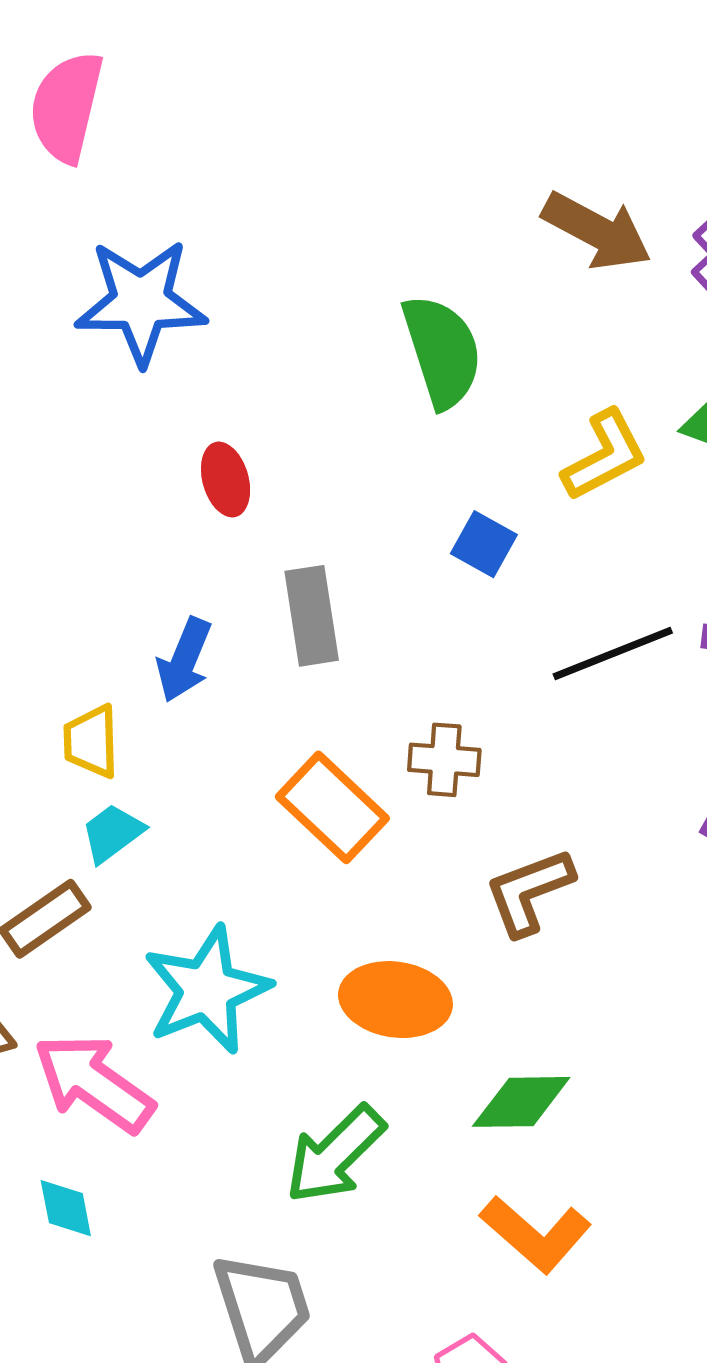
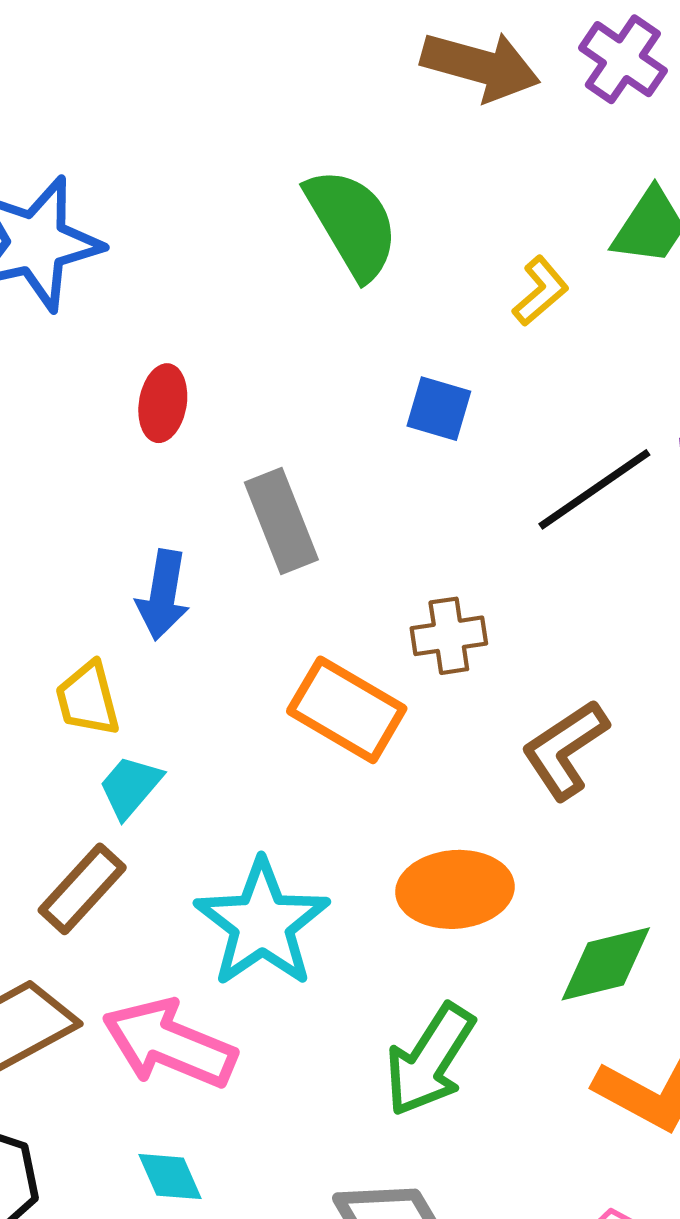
yellow L-shape: (605, 455) -> (541, 291), size x0.7
red ellipse: (226, 479) -> (163, 403), turned 38

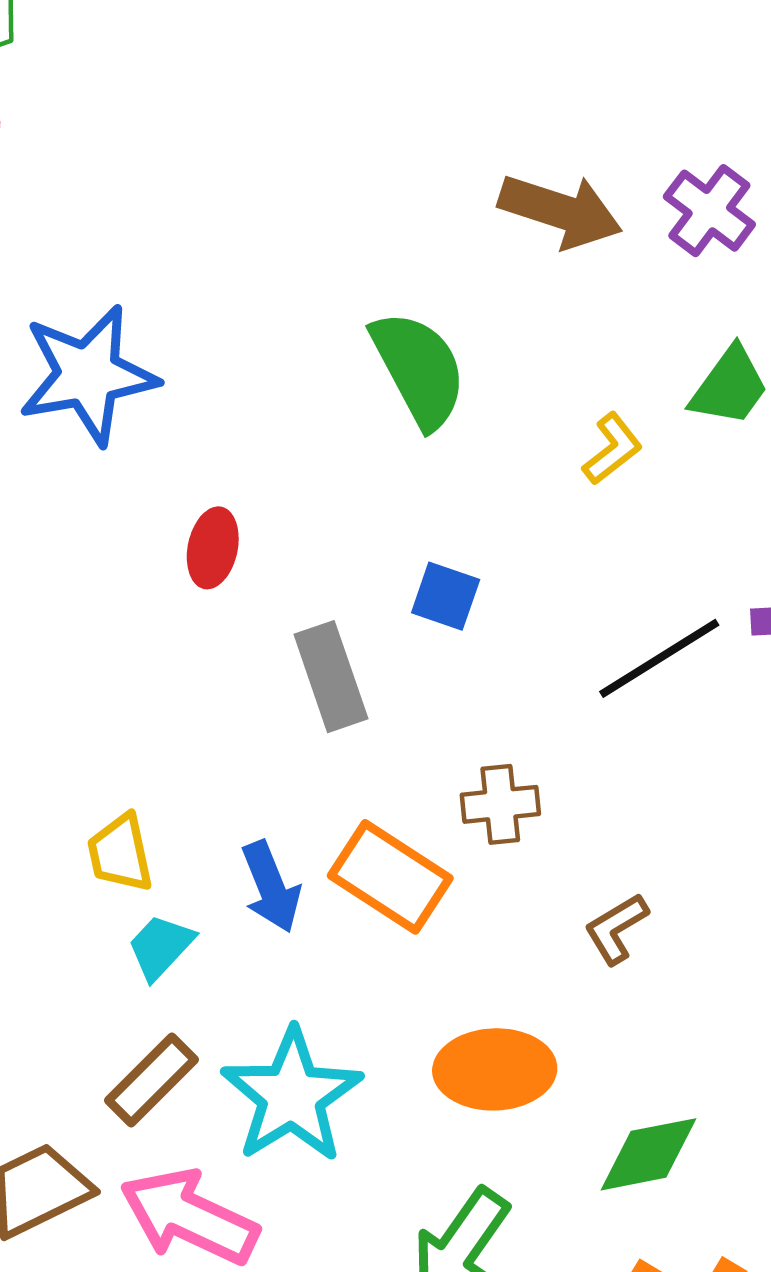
blue square: (439, 409) -> (446, 596), moved
blue arrow: (163, 595) -> (271, 887), moved, turned -34
brown L-shape: (565, 750) -> (616, 929), size x0.7
brown rectangle: (82, 889) -> (152, 1080), moved

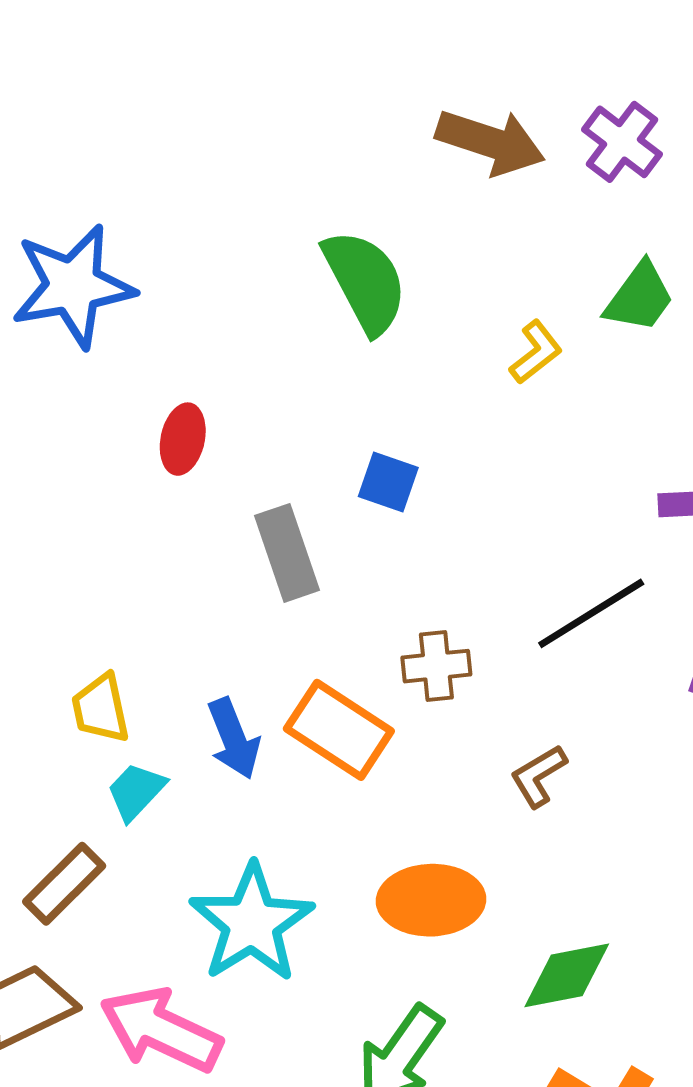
black line: (659, 658) -> (591, 613), moved
brown rectangle: (152, 1080) -> (64, 884), moved

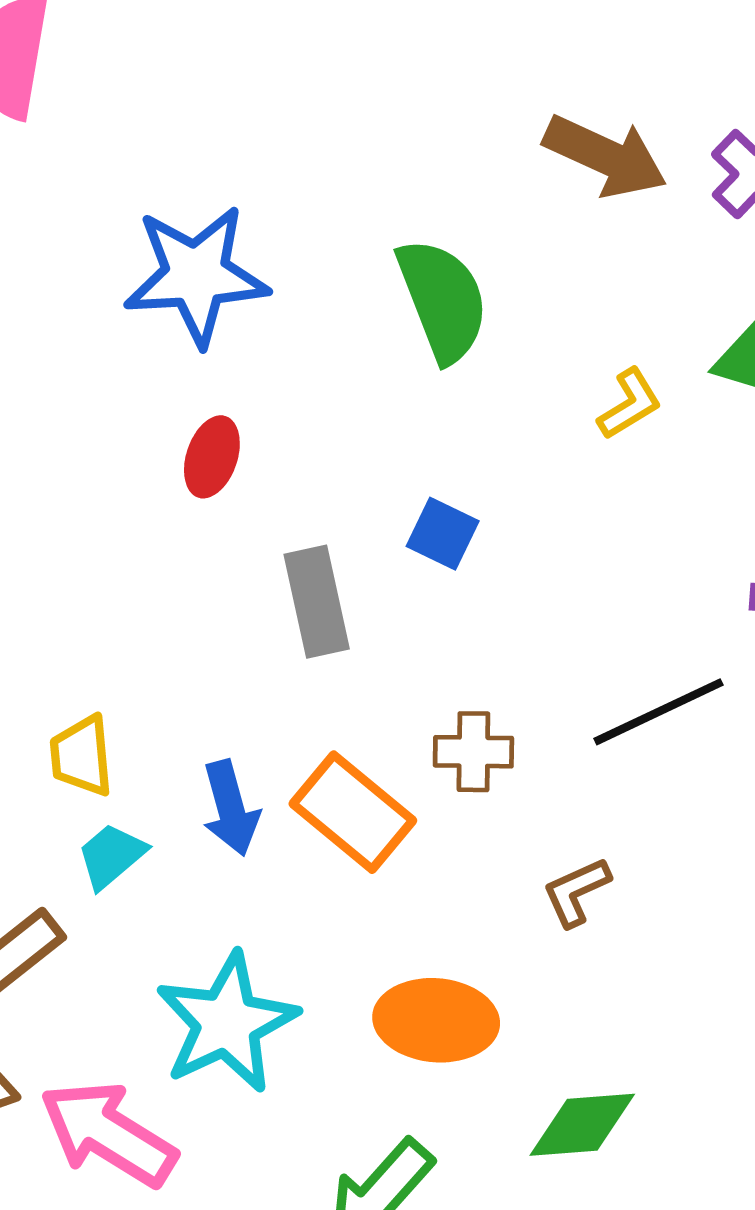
blue star: (73, 286) -> (196, 275), moved

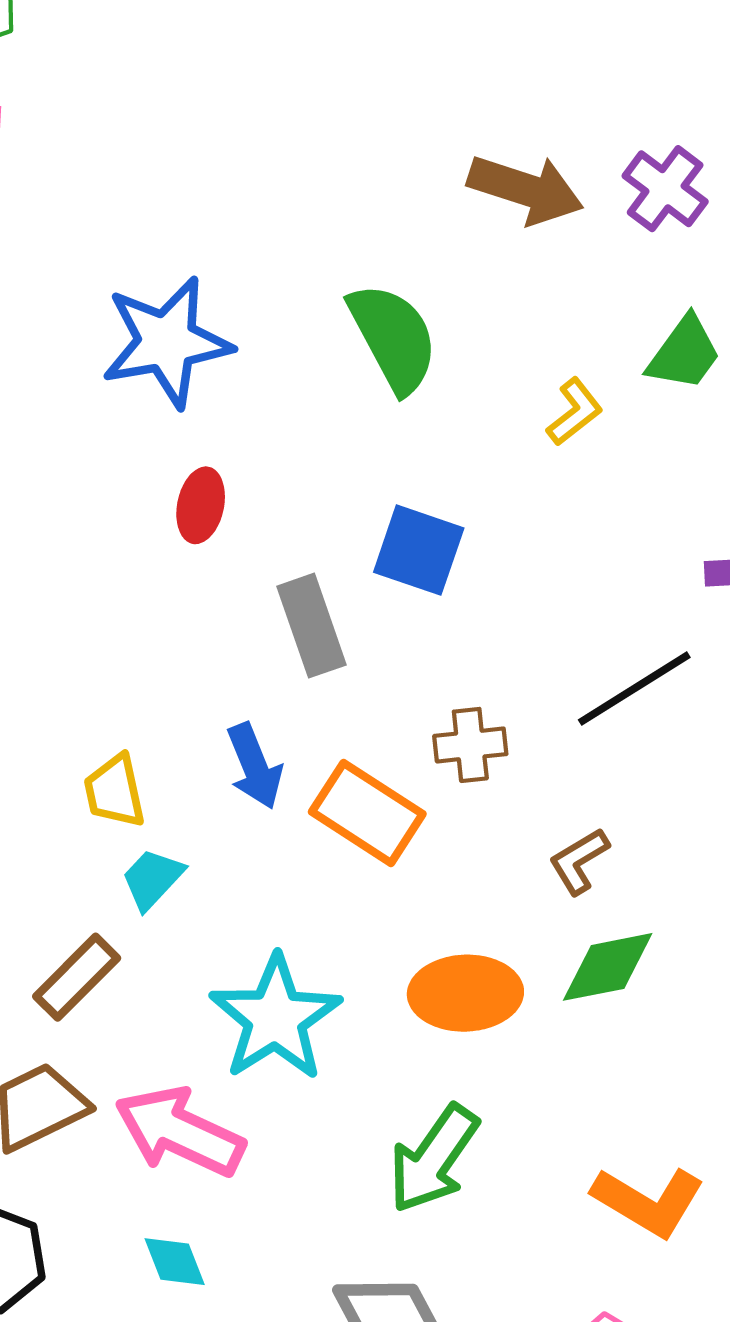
blue square: (443, 534) -> (419, 550), size x1.4
blue arrow: (231, 808) -> (255, 766), moved
green diamond: (582, 1125) -> (608, 967), moved

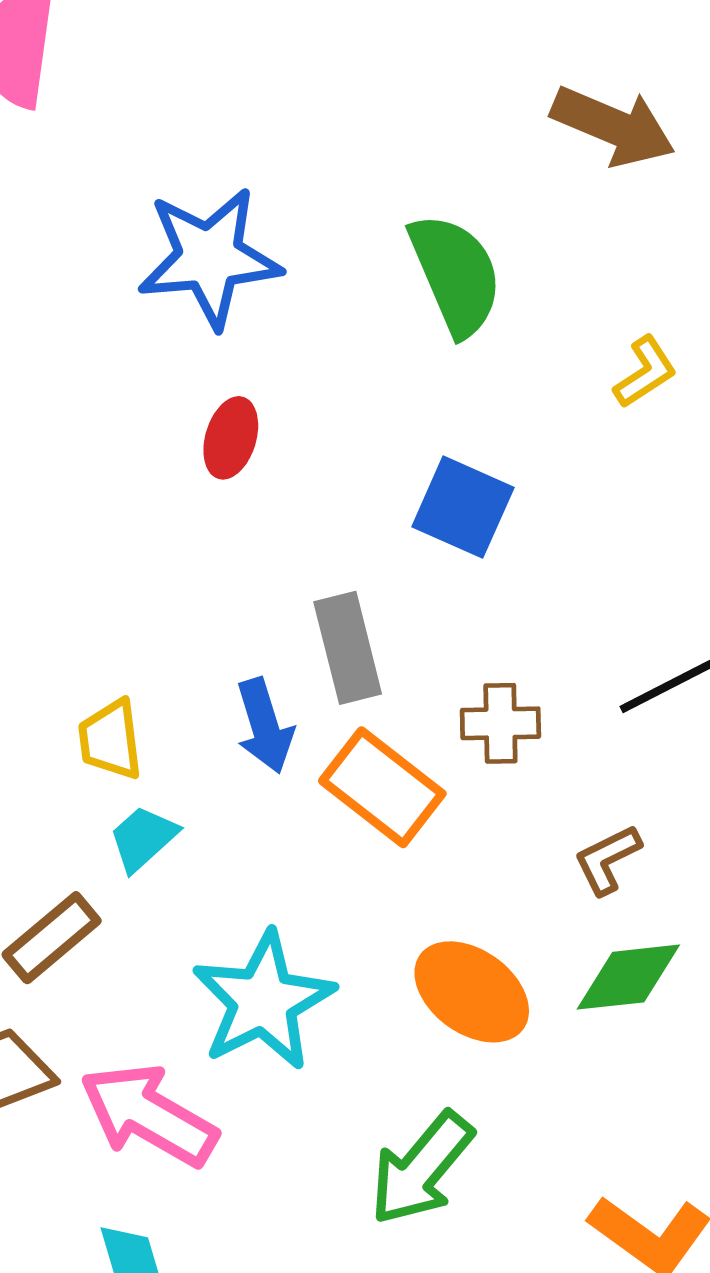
gray rectangle: (312, 626) -> (348, 648), moved
orange ellipse: (465, 993) -> (472, 992), turned 33

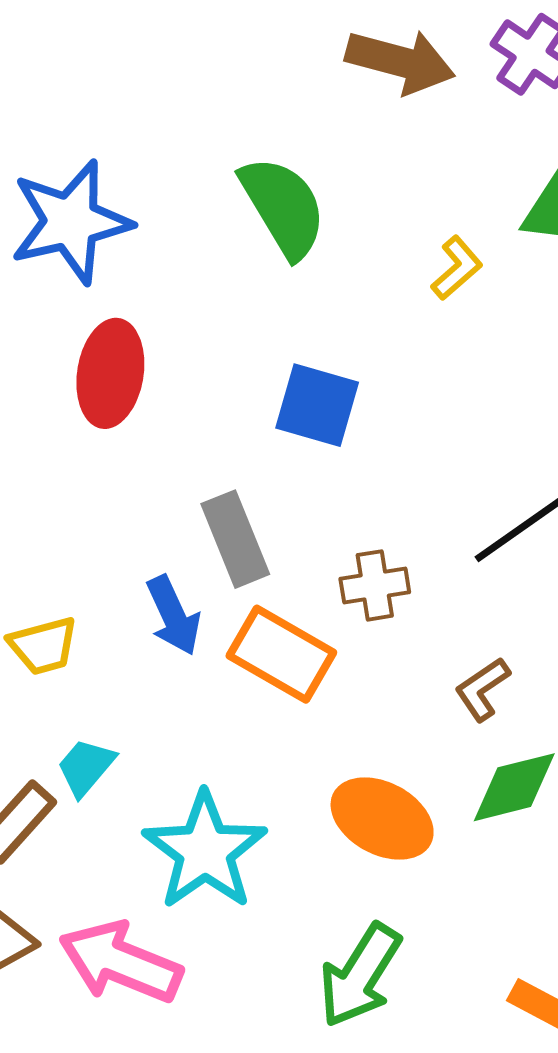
red ellipse: (231, 438) -> (110, 373), size x1.5
yellow trapezoid: (110, 740) -> (43, 646), turned -90
cyan trapezoid: (143, 838) -> (86, 767), moved

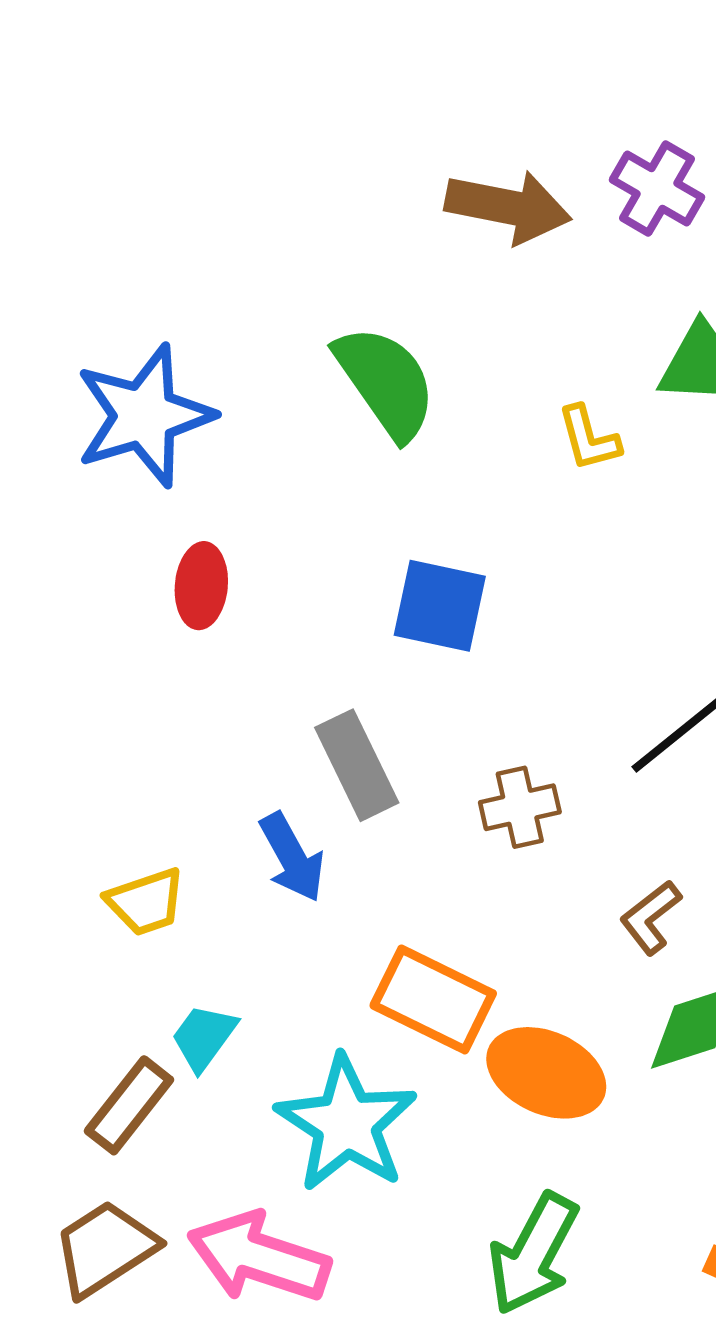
yellow L-shape: (457, 268) -> (589, 438), turned 120
red ellipse: (110, 373) -> (201, 586), size x0.7
orange rectangle: (281, 654) -> (433, 1000), moved

